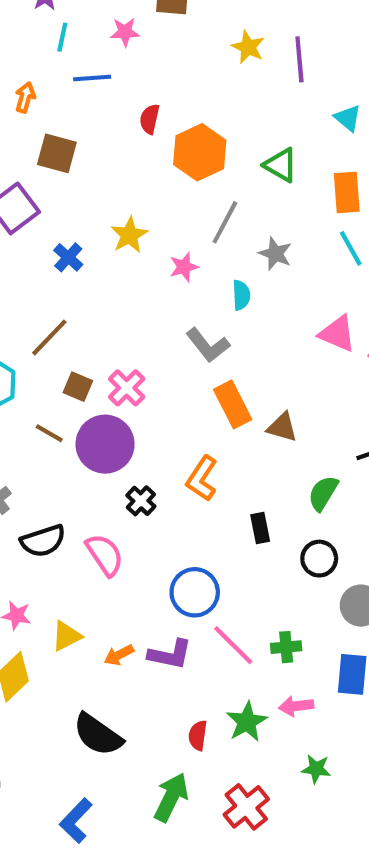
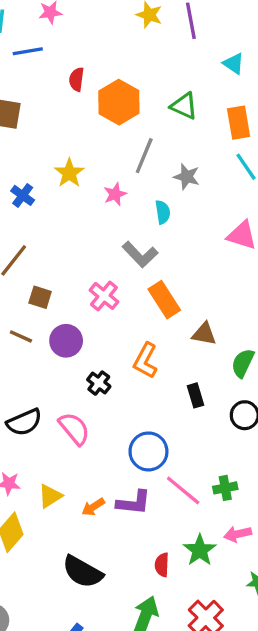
pink cross: (127, 388) -> (104, 296), moved
brown triangle: (282, 427) -> (204, 334), moved
purple circle: (105, 444) -> (66, 341), size x0.7

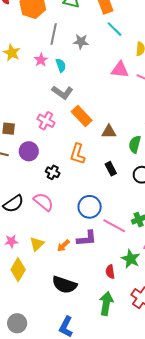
cyan semicircle: (163, 212) -> (61, 65), moved

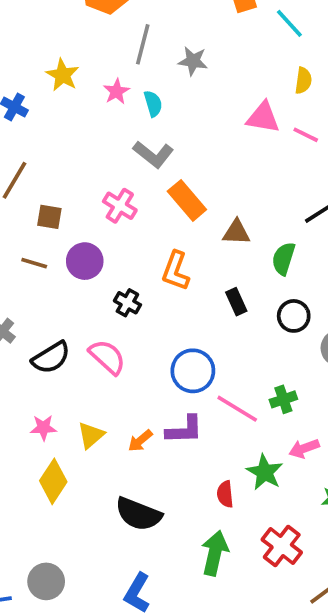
cyan line: (115, 29) -> (289, 23), moved

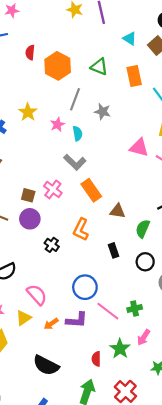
brown square: (49, 217) -> (28, 195), moved
pink semicircle: (107, 357) -> (37, 295), moved
pink arrow: (304, 448) -> (144, 337), turned -42

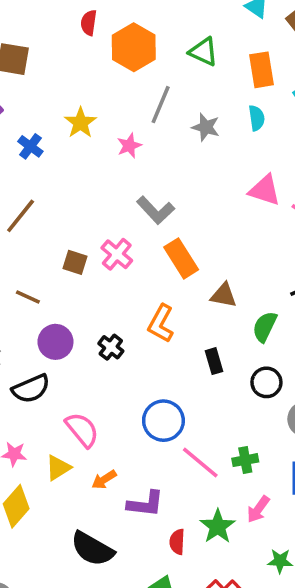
cyan semicircle: (77, 133) -> (257, 118), moved
purple circle: (30, 219) -> (55, 342), moved
purple L-shape: (77, 320) -> (146, 504), moved

